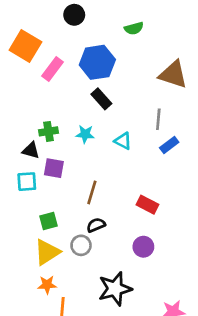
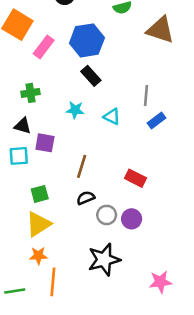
brown triangle: (173, 74) -> (160, 30), moved
green cross: (48, 131) -> (31, 93), moved
gray circle: (81, 245) -> (107, 215), moved

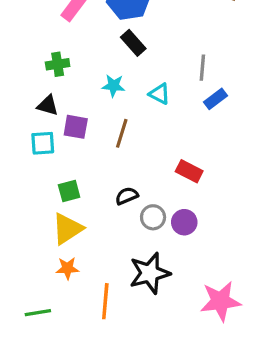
brown line: (82, 166) -> (122, 133), moved
orange line: (53, 282) -> (105, 301), moved
pink star: (160, 282) -> (220, 301), size x1.4

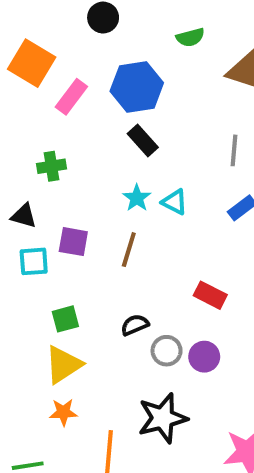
gray line: (202, 68) -> (234, 150), moved
cyan star: (114, 86) -> (137, 198), moved, turned 30
black triangle: (48, 105) -> (24, 216), moved

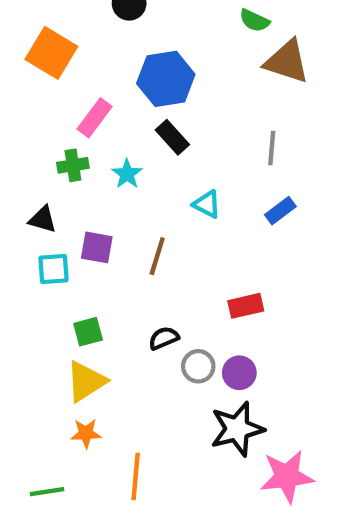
green semicircle: (190, 37) -> (254, 21), moved, turned 40
pink rectangle: (71, 97) -> (95, 118), moved
cyan star: (137, 198) -> (127, 174), moved
red rectangle: (210, 295) -> (246, 306), turned -40
black star: (163, 418) -> (237, 429), moved

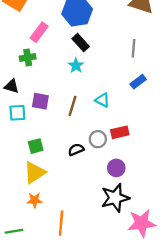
cyan star: (127, 174) -> (76, 66), moved
cyan triangle: (207, 204) -> (102, 100), moved
gray circle: (198, 366) -> (98, 139), moved

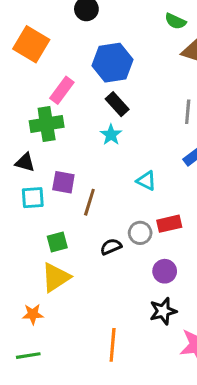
green cross: (28, 58) -> (47, 124), size x1.5
brown line: (73, 106) -> (89, 202), moved
black star: (115, 198) -> (163, 311), size x0.7
orange star: (35, 200) -> (33, 314), moved
orange line: (61, 223) -> (113, 345), moved

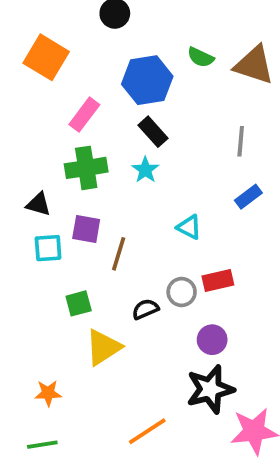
green semicircle: (175, 21) -> (201, 57), moved
green cross: (47, 124) -> (86, 168), moved
yellow triangle: (56, 277) -> (103, 347), moved
black star: (163, 311) -> (210, 389), size x1.4
orange line: (113, 345) -> (147, 431), turned 52

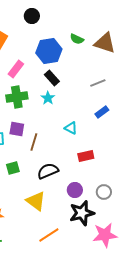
gray line: (241, 141) -> (98, 83), turned 63
gray circle: (182, 292) -> (104, 192), moved
black semicircle: (145, 309) -> (48, 171), size x1.5
purple circle: (212, 340) -> (75, 190), moved
yellow triangle: (103, 347) -> (36, 201), moved, turned -50

